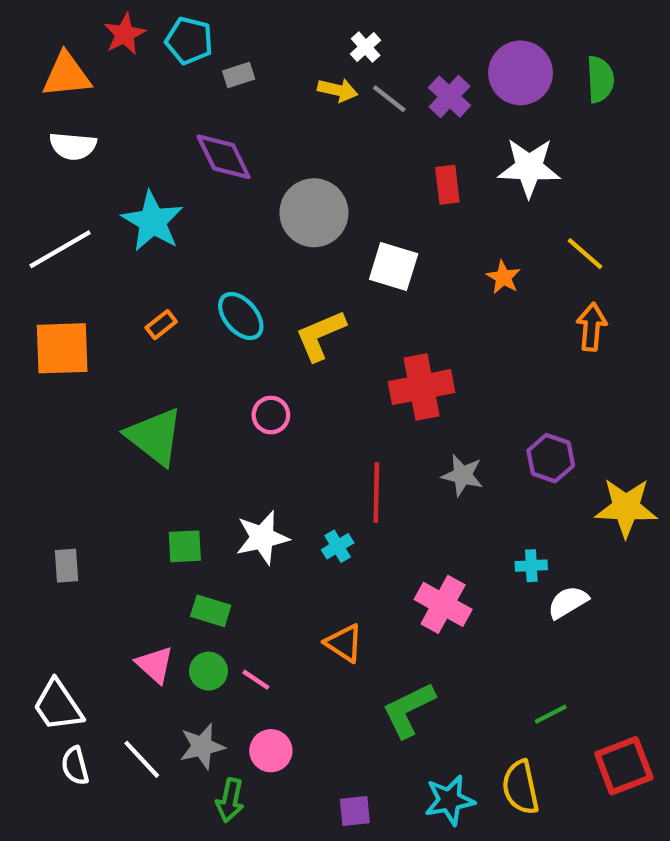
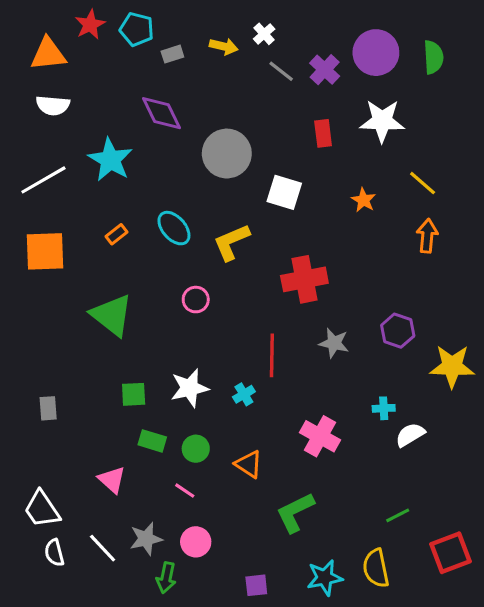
yellow arrow: (338, 90) -> (224, 46), moved
green circle: (208, 671) -> (196, 449), moved

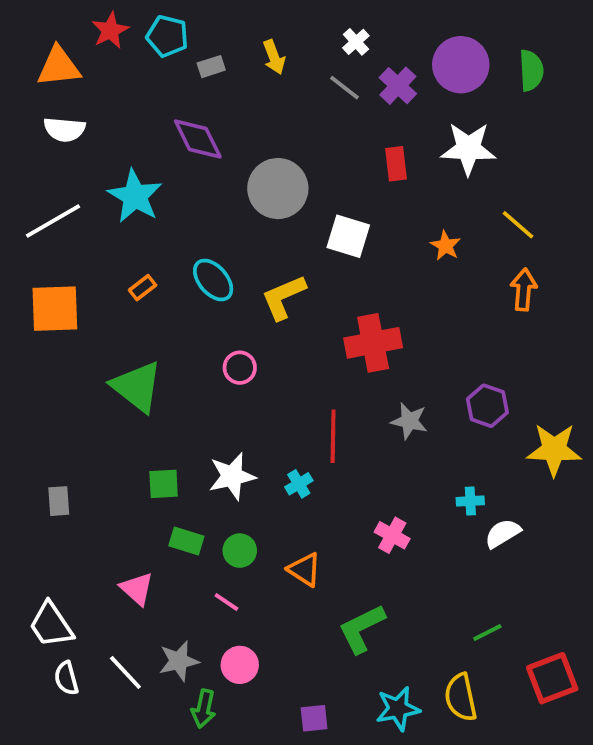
white cross: (264, 34) -> (356, 42), moved
yellow arrow: (224, 46) -> (274, 57), turned 56
pink cross: (320, 436) -> (392, 535), size x0.7

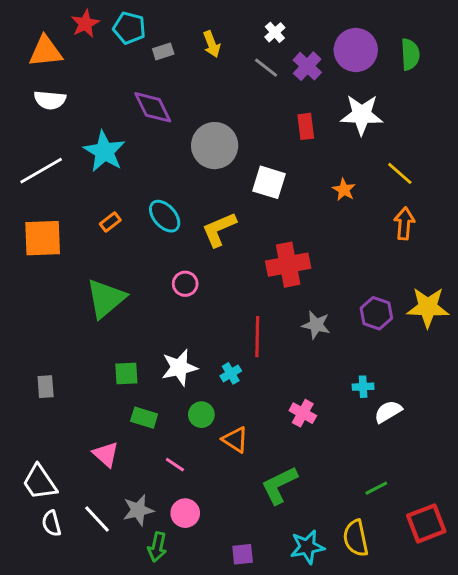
green triangle: (137, 387) -> (106, 298), turned 42
yellow star: (554, 450) -> (428, 307), moved
green circle: (240, 551) -> (201, 415), moved

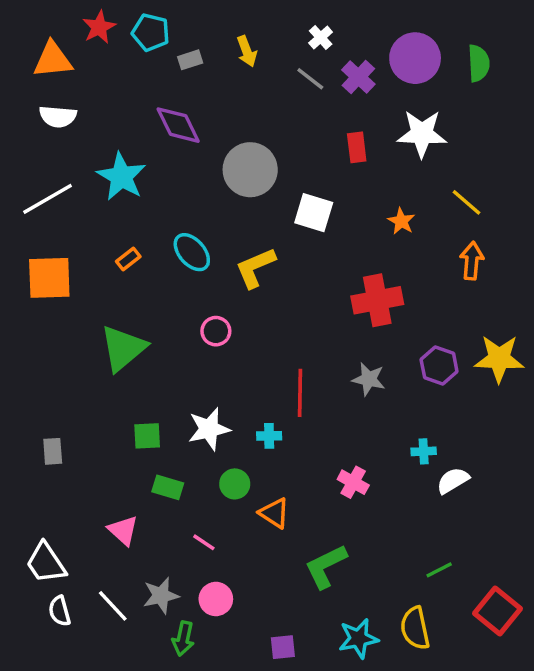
red cross: (288, 265) -> (377, 300), moved
cyan cross: (231, 373) -> (269, 436), turned 30
red square: (426, 523) -> (497, 611), turned -30

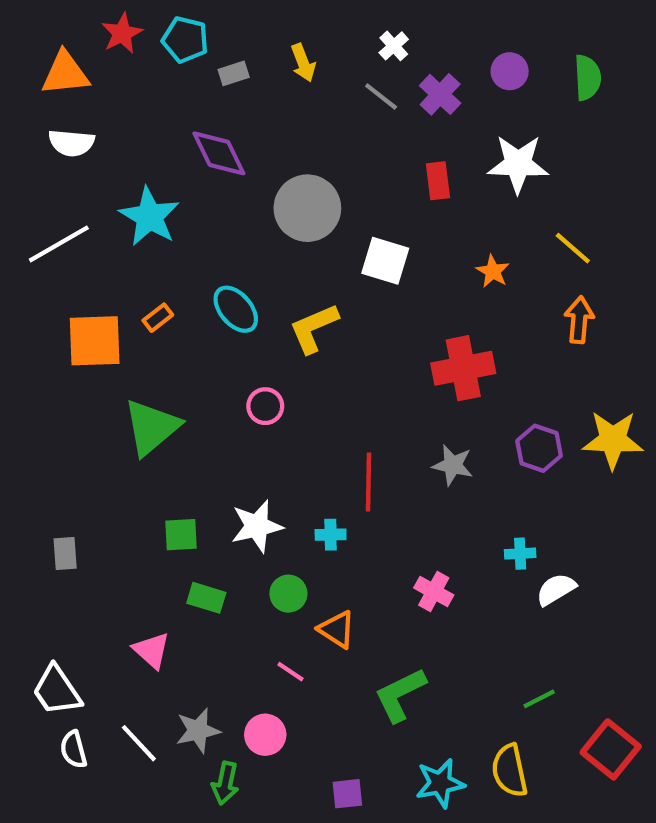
purple circle: (415, 58) -> (510, 71), size x0.6
orange square: (49, 278) -> (95, 341), moved
pink line: (204, 542) -> (291, 672), moved

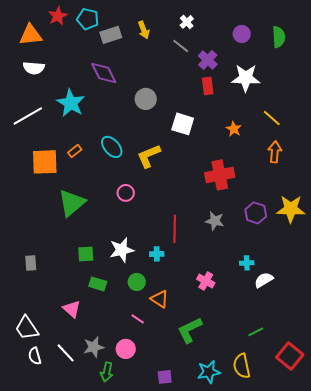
gray rectangle: (234, 73) -> (111, 35), size x1.5
purple cross: (440, 94) -> (208, 60), moved
gray circle: (307, 208) -> (146, 99), size x0.7

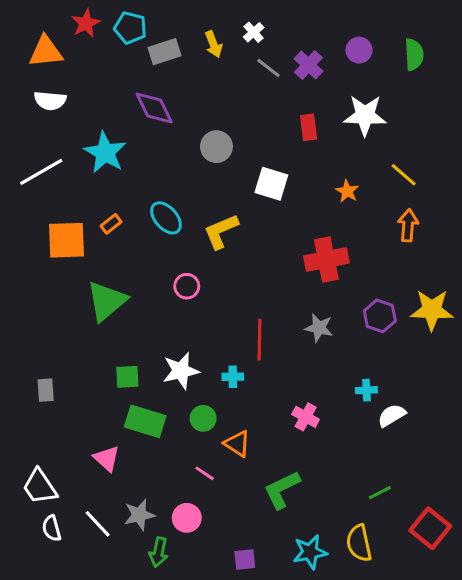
white cross: (187, 22) -> (254, 32), moved
purple cross: (208, 60) -> (309, 65), moved
green rectangle: (98, 284) -> (145, 421), size x1.5

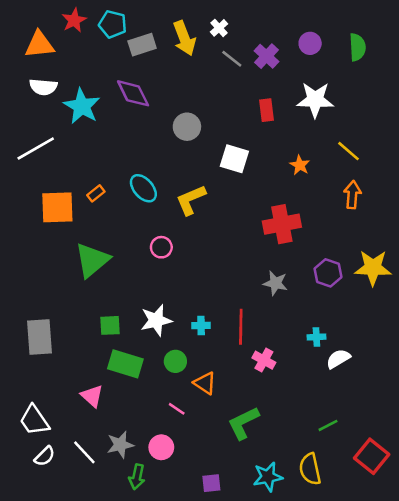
yellow arrow: (213, 44) -> (184, 38), size x1.5
cyan star: (105, 153) -> (82, 106), moved
red line: (260, 340) -> (241, 327), moved
gray rectangle: (46, 390) -> (39, 337), size x1.8
white semicircle: (52, 528) -> (45, 456), turned -120

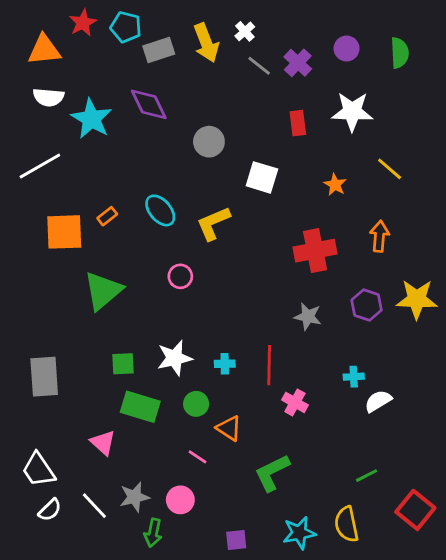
orange arrow: (352, 195) -> (379, 236), moved

